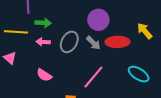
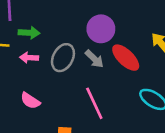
red ellipse: (117, 42) -> (126, 58), turned 45
pink line: (93, 77) -> (94, 103), turned -65

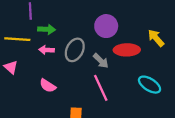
red ellipse: (126, 58) -> (127, 50), turned -45
gray arrow: (94, 59) -> (101, 61), moved

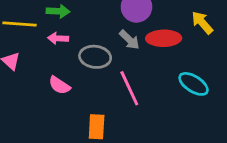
gray ellipse: (75, 50) -> (95, 57), moved, turned 70
gray arrow: (101, 61) -> (129, 40), moved

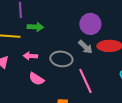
pink arrow: (58, 38) -> (30, 56), moved

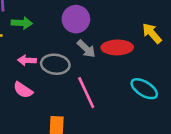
purple circle: (90, 24) -> (76, 19), moved
pink arrow: (30, 56) -> (27, 60), moved

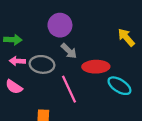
green arrow: (22, 23) -> (13, 40), moved
red ellipse: (117, 47) -> (96, 67), moved

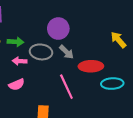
gray ellipse: (42, 64) -> (41, 52), moved
cyan ellipse: (119, 86) -> (112, 84), turned -35
pink semicircle: (14, 87) -> (17, 85), turned -56

